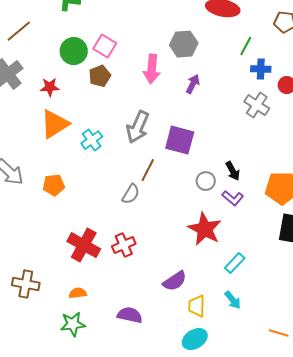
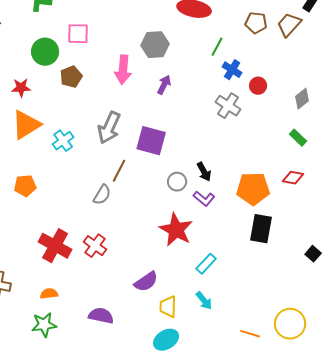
pink square: (105, 46) -> (78, 34), moved, turned -30
blue cross: (261, 69) -> (232, 70), turned 30
red cross: (124, 245) -> (95, 246), turned -30

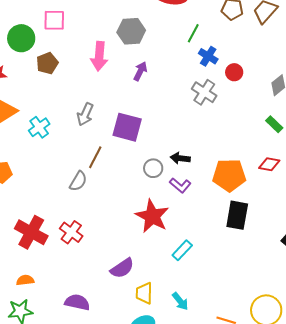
gray arrow: (109, 128) -> (85, 114), size x0.7
black arrow: (204, 172) -> (180, 158), turned 126
cyan arrow: (204, 301) -> (180, 301), moved

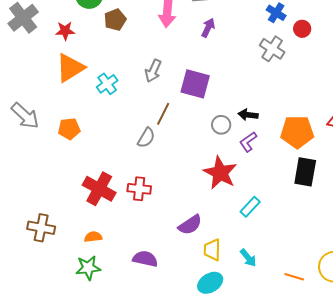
purple L-shape: (180, 185) -> (248, 142), turned 105
red cross: (71, 232) -> (139, 189), turned -30

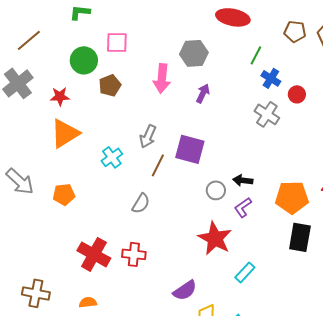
cyan cross: (107, 84) -> (112, 157), moved
brown line: (163, 114) -> (158, 165), moved

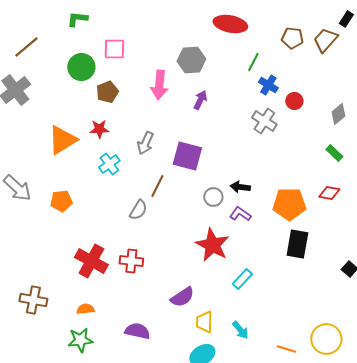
red star: (60, 96) -> (99, 129), moved
brown line: (158, 165) -> (157, 186), moved
purple L-shape: (243, 207) -> (240, 214), turned 70

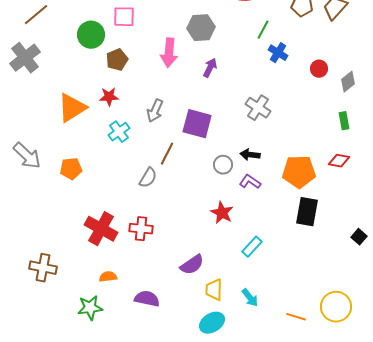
red circle: (294, 101) -> (319, 69), moved
gray cross: (264, 121) -> (258, 108), moved
green rectangle: (334, 153) -> (344, 121), turned 36
red star: (212, 245) -> (222, 213), size x0.7
orange semicircle: (85, 309) -> (108, 277), moved

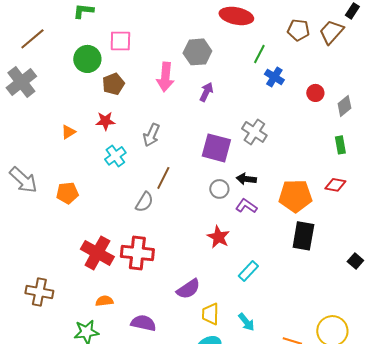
orange triangle: (72, 108) -> (68, 132), size x0.5
purple square: (197, 124) -> (216, 148), moved
red cross: (141, 229) -> (137, 253), size x1.4

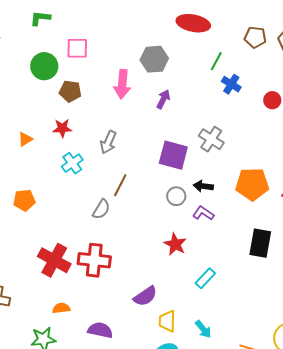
brown pentagon: (113, 84) -> (70, 91), turned 30
orange pentagon: (295, 196) -> (252, 184), moved

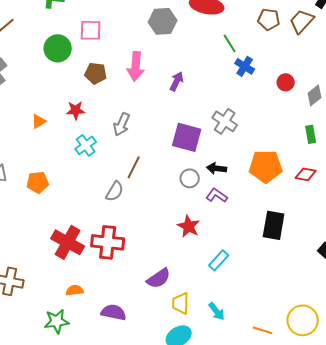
gray hexagon: (154, 59) -> (163, 21), moved
green line: (216, 61) -> (230, 43), turned -60
brown pentagon: (70, 91) -> (96, 73), moved

